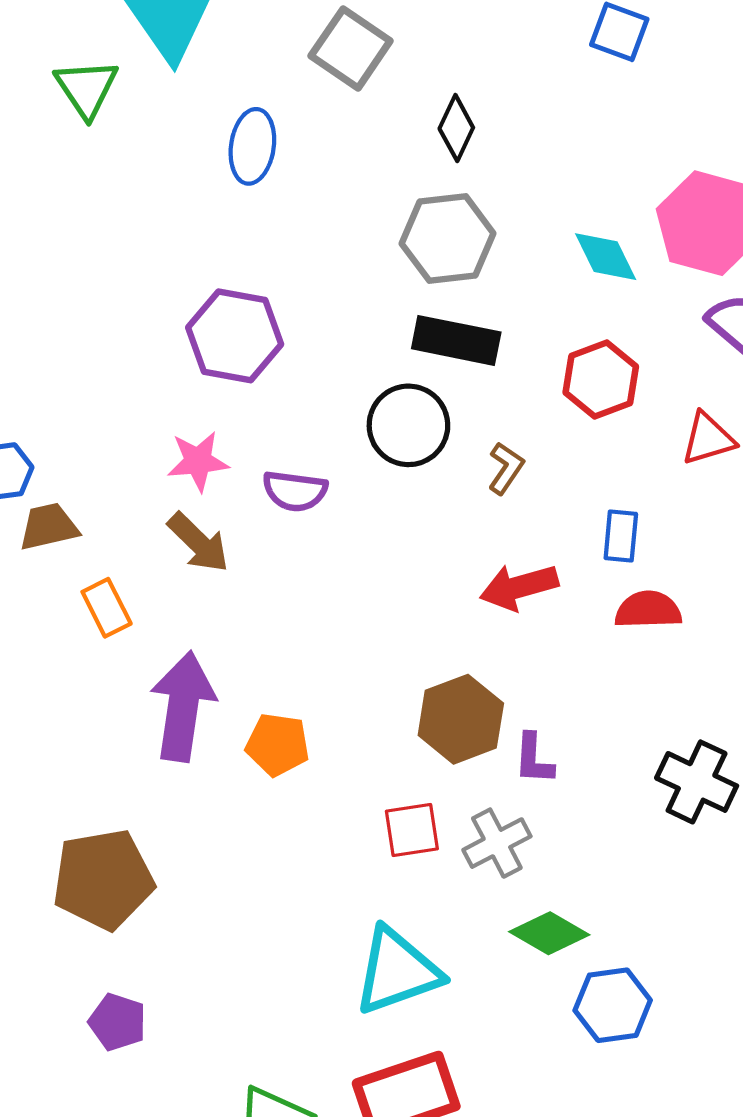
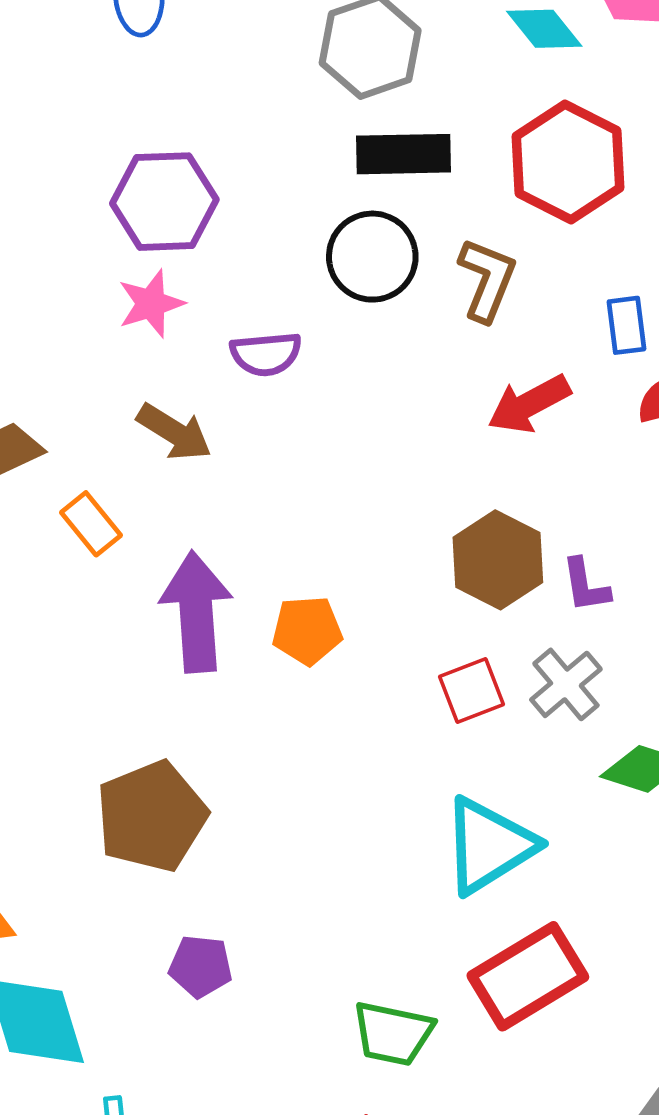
red hexagon: (601, 380) -> (568, 162), size x1.4
pink star: (198, 461) -> (151, 304), moved
brown L-shape: (506, 468) -> (487, 280), size x1.5

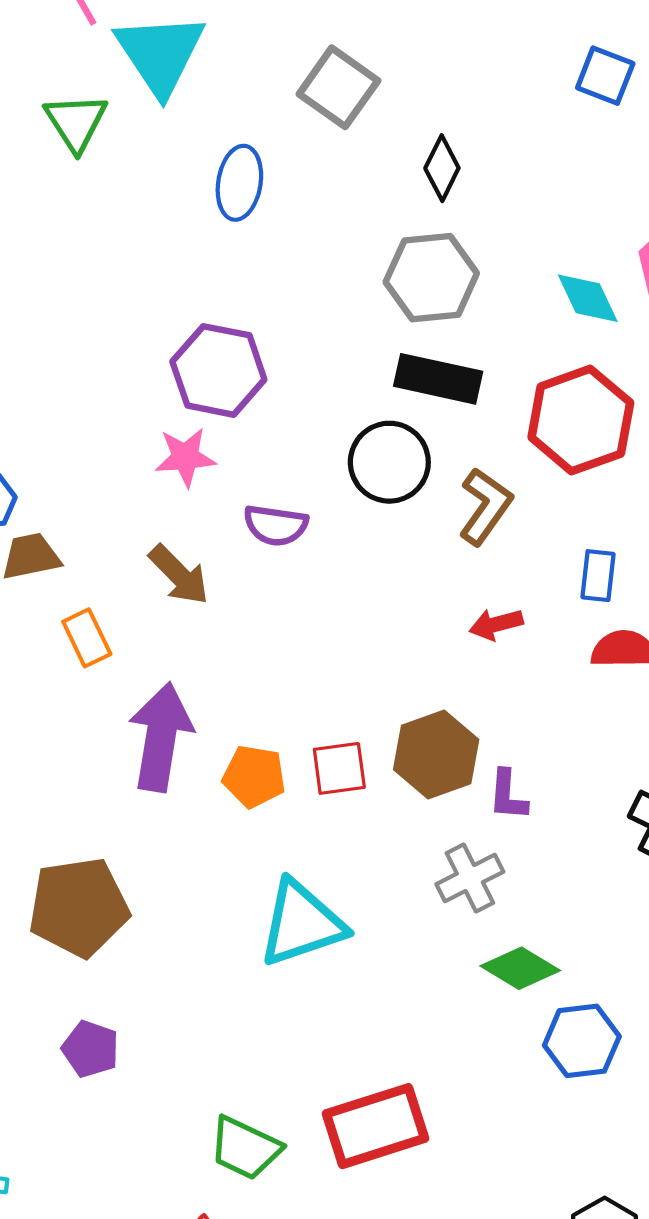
red arrow: (529, 404) -> (496, 624), size x0.7
red square: (472, 690) -> (339, 768), moved
cyan triangle: (489, 846) -> (302, 923), moved

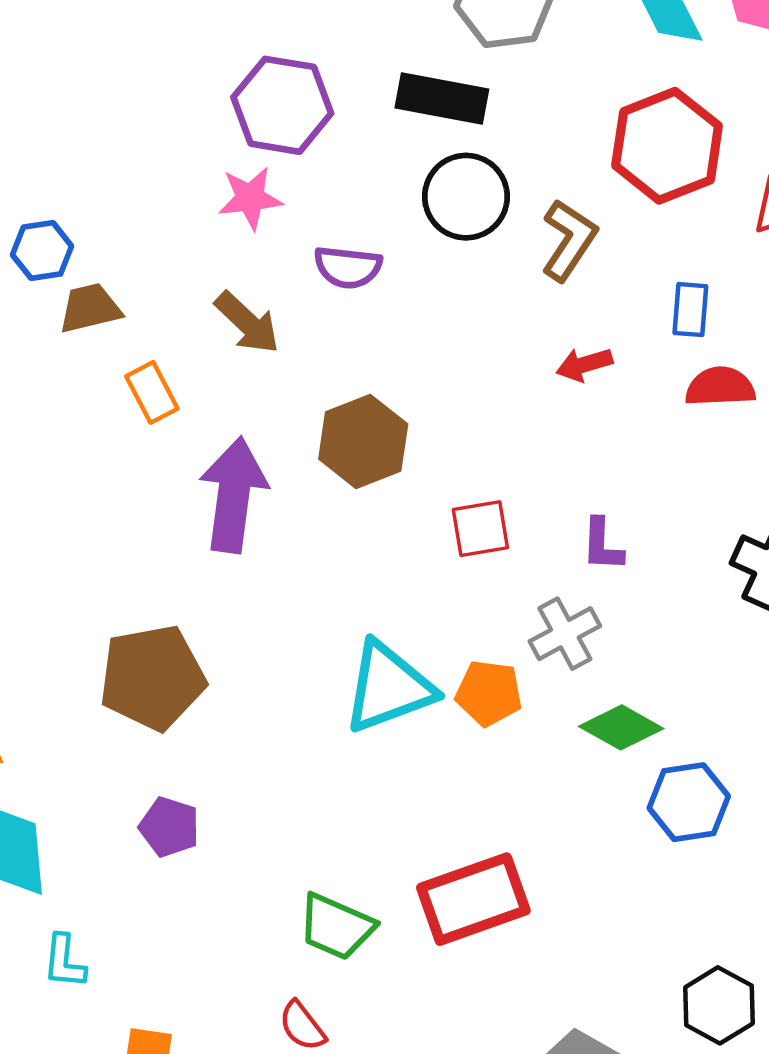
black rectangle: (438, 379) -> (442, 99), moved
brown hexagon: (436, 755) -> (363, 441), moved
red square: (339, 768) -> (480, 529), moved
orange pentagon: (254, 776) -> (489, 693), moved

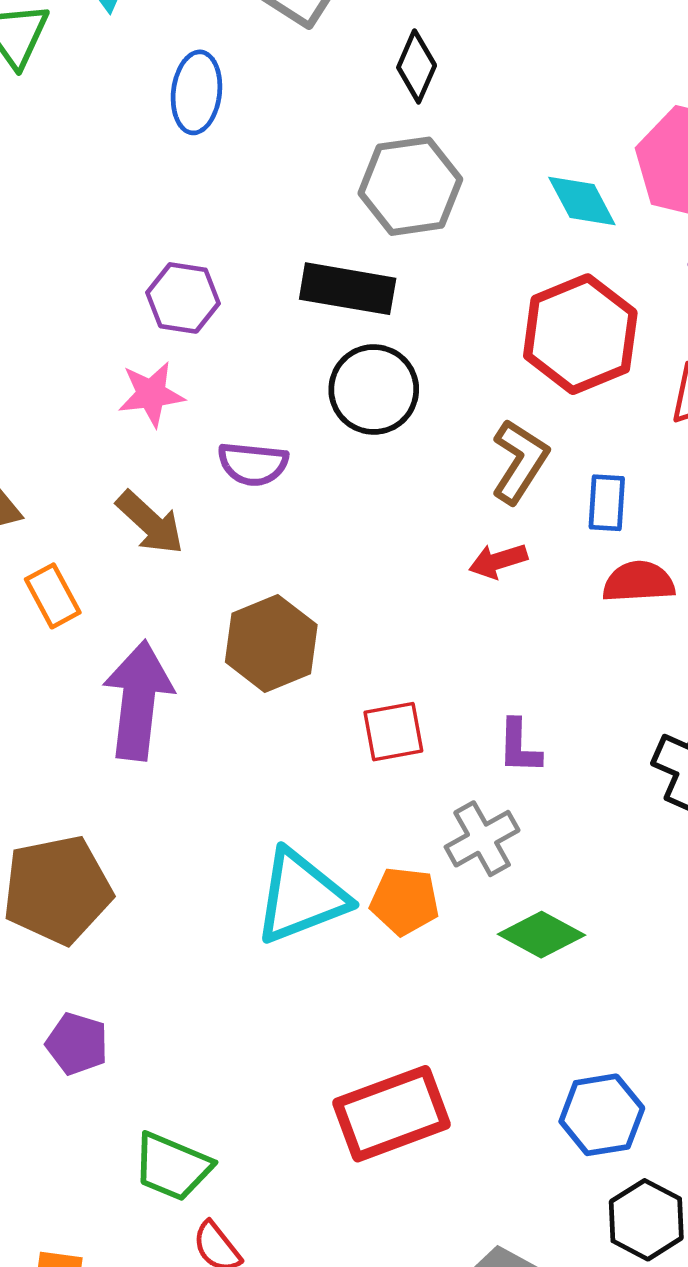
purple hexagon: (282, 105) -> (183, 298), size x0.7
brown L-shape: (569, 240) -> (520, 461), moved
blue hexagon: (689, 802) -> (602, 1115), moved
green trapezoid: (336, 927) -> (172, 1167), moved

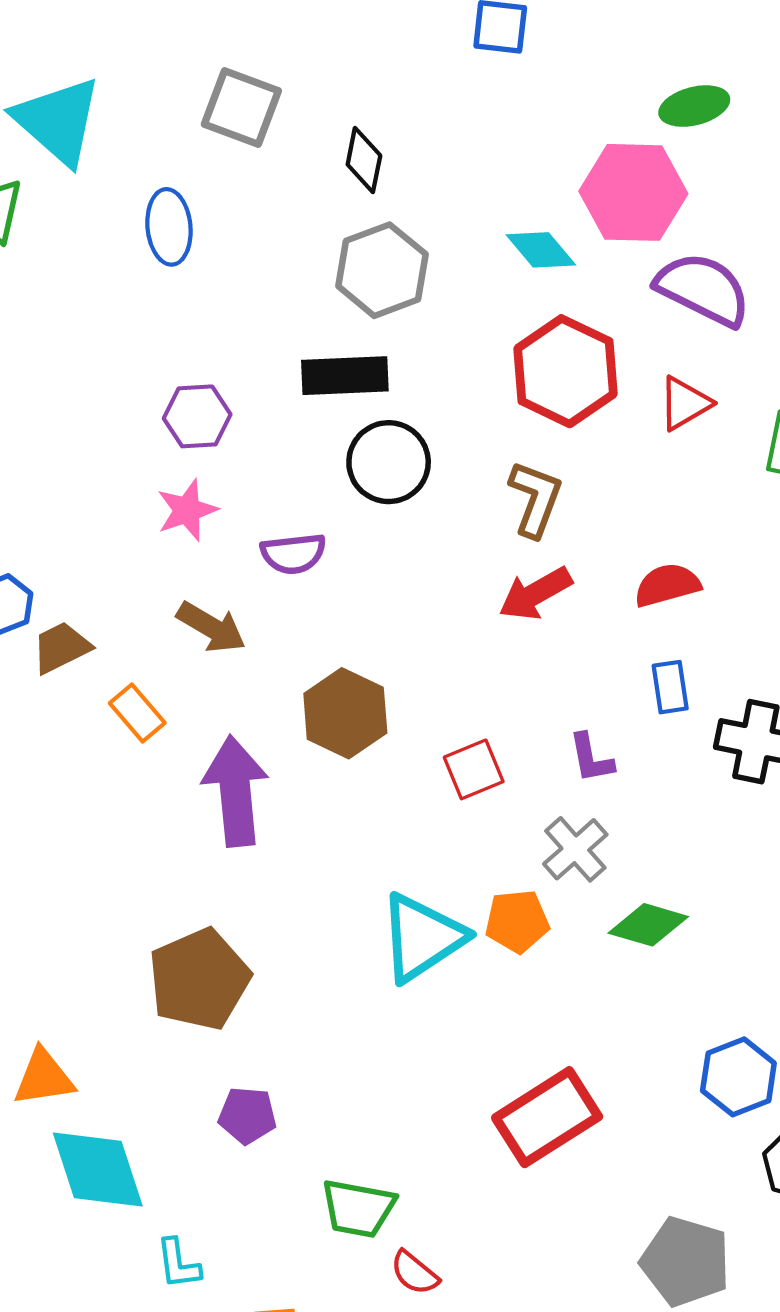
blue rectangle: (607, 503) -> (670, 687), moved
red arrow: (498, 561) -> (535, 594), size x1.4

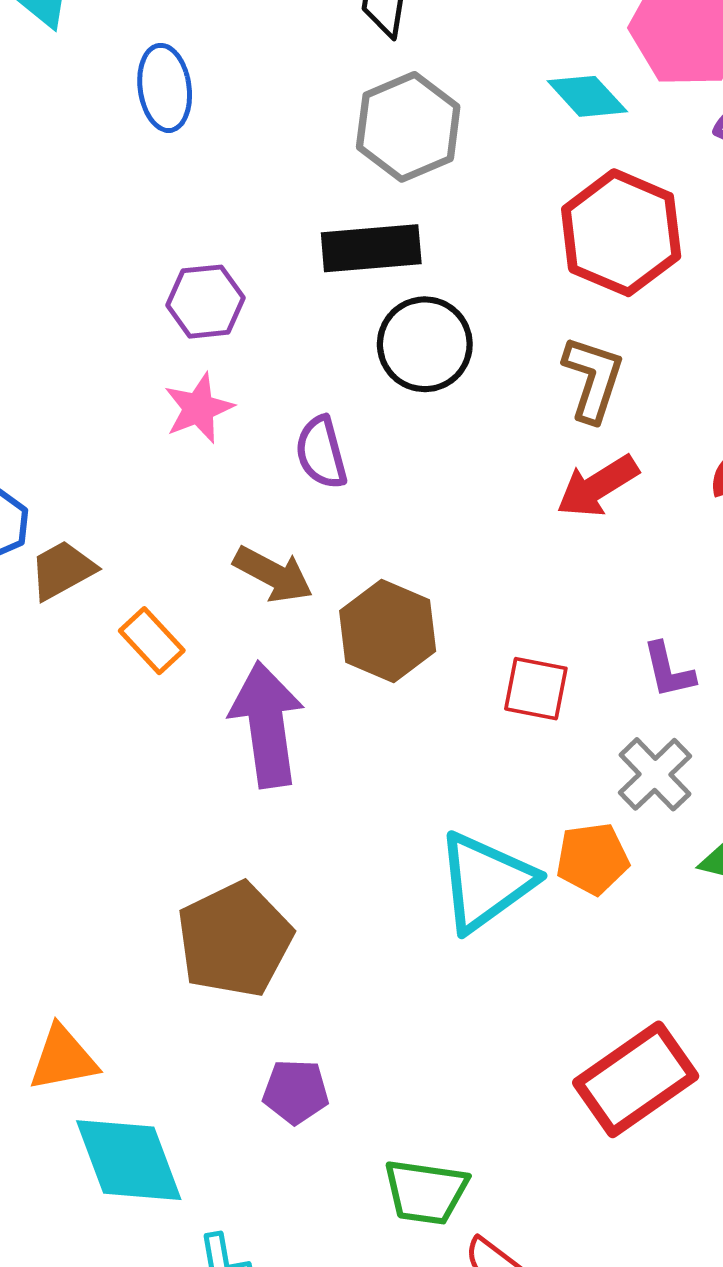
purple semicircle: (293, 554) -> (321, 452), turned 84
brown arrow: (211, 627) -> (273, 574), moved
red square: (474, 769) -> (536, 689), turned 36

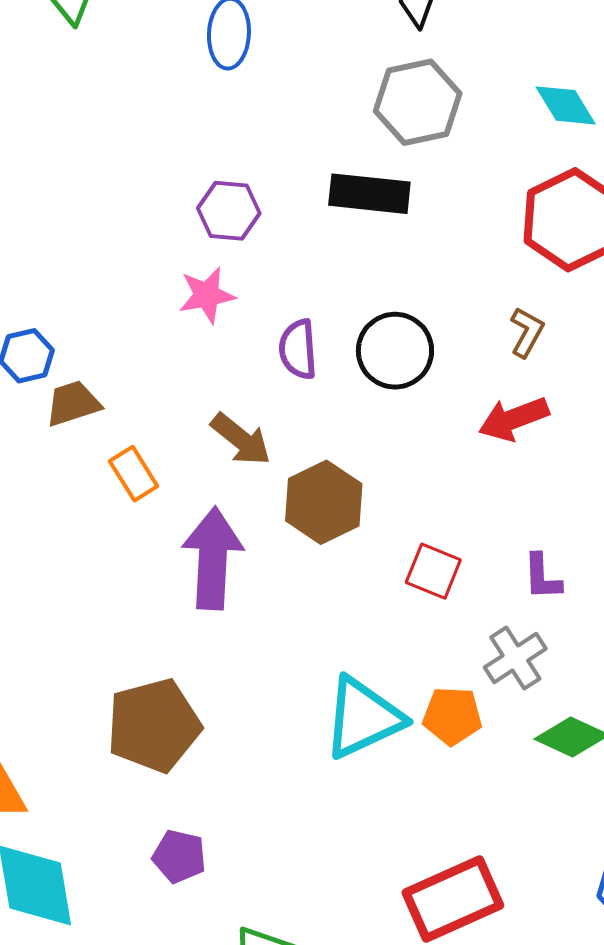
black circle: (425, 344) -> (395, 351), moved
brown L-shape: (593, 379) -> (527, 332), size x0.7

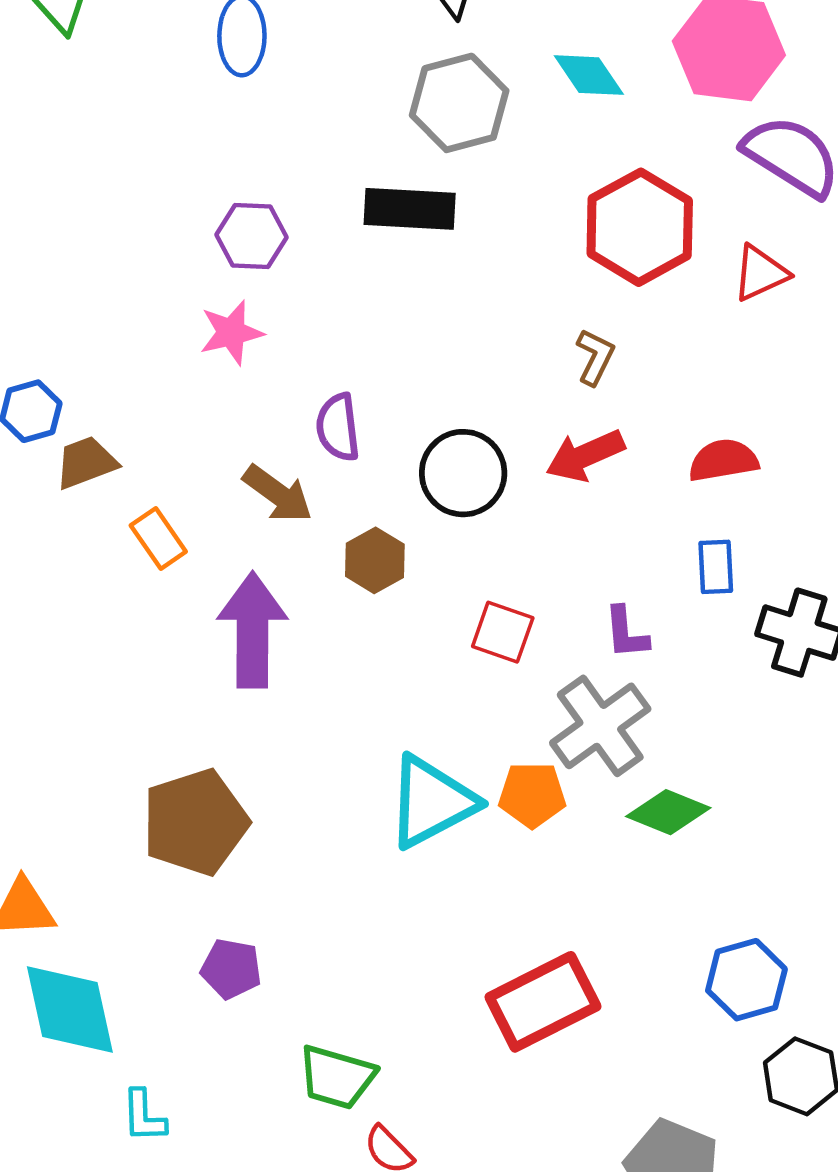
cyan diamond: (566, 105) -> (589, 75), moved
purple semicircle: (298, 349) -> (338, 427), moved
black circle: (395, 351) -> (463, 473), moved
brown hexagon: (324, 502) -> (375, 560), size x0.7
gray cross: (515, 658) -> (600, 726), size x1.4

